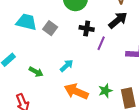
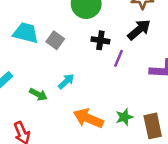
cyan arrow: (67, 66) -> (66, 81), moved

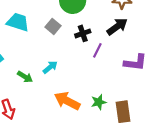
gray square: (55, 40) -> (53, 26), moved
black cross: (100, 40) -> (83, 33), turned -32

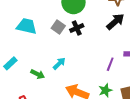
black cross: (83, 33) -> (77, 28), moved
purple line: (97, 50) -> (110, 64), moved

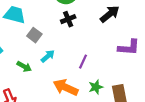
gray square: (58, 27) -> (34, 35), moved
purple line: (110, 64) -> (83, 62), moved

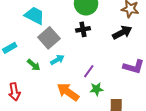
gray square: (34, 35) -> (49, 38), size x1.5
green star: (96, 87) -> (96, 89), moved

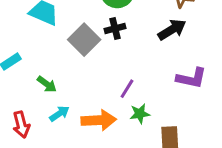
gray square: (49, 38) -> (84, 40), moved
cyan arrow: (57, 60) -> (59, 114), moved
orange arrow: (68, 92) -> (99, 120), turned 145

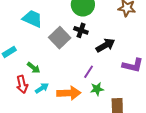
black cross: (115, 29) -> (81, 30), turned 32
black arrow: (172, 30) -> (105, 45), moved
red arrow: (21, 125) -> (22, 84), moved

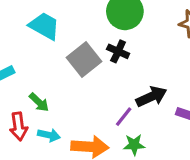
black arrow: (105, 45) -> (151, 97), moved
cyan arrow: (42, 88) -> (49, 135), turned 40

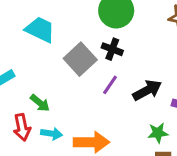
purple line: (124, 117) -> (110, 85), moved
green star: (134, 145) -> (158, 133), moved

